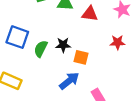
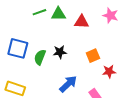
red star: (118, 42) -> (109, 71), moved
orange square: (81, 57) -> (93, 56), moved, turned -32

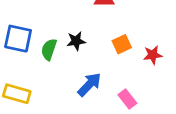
red star: (109, 71) -> (153, 55), moved

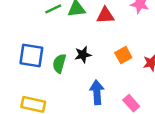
blue arrow: (89, 84) -> (97, 92), turned -45

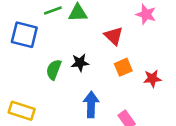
red triangle: (105, 15) -> (114, 36), moved, turned 42
blue square: (31, 56) -> (24, 35), moved

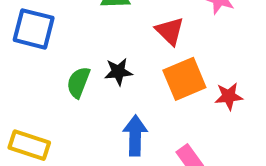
orange square: (123, 67) -> (184, 79), size x1.5

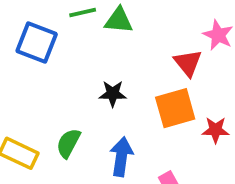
red triangle: (170, 31) -> (188, 63), moved
green semicircle: (78, 82) -> (68, 143), moved

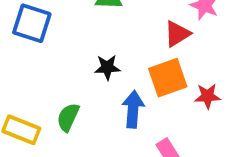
red triangle: (188, 63) -> (177, 34), turned 40
blue arrow: (121, 157) -> (133, 109), moved

